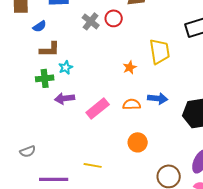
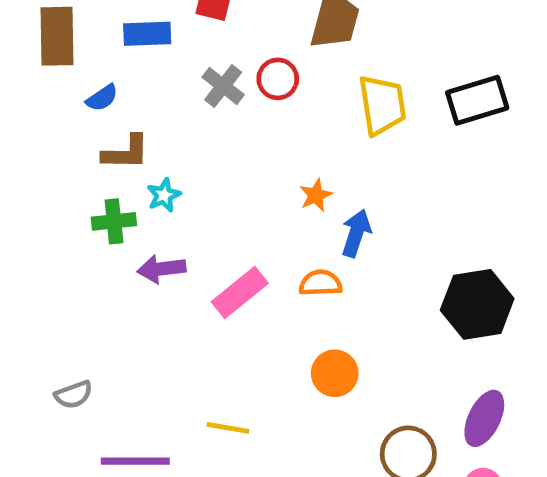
yellow trapezoid: (160, 51) -> (382, 105), moved
blue arrow: (158, 98) -> (356, 233), moved, turned -78

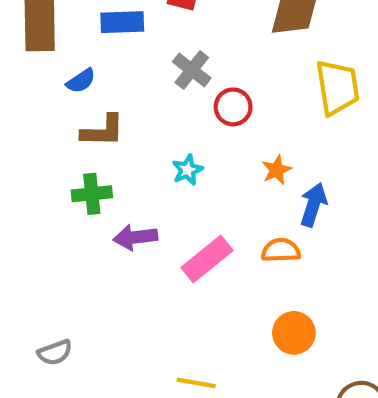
red circle: (278, 79) -> (233, 107), moved
cyan star: (164, 195) -> (187, 170), moved

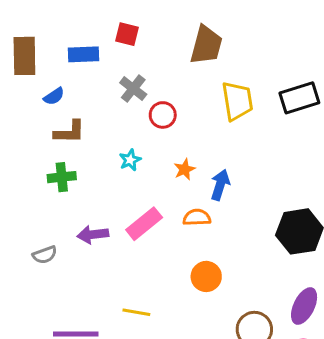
orange star: (277, 170) -> (184, 169), moved
purple arrow: (135, 237) -> (93, 235), moved
gray semicircle: (55, 352) -> (45, 255), moved

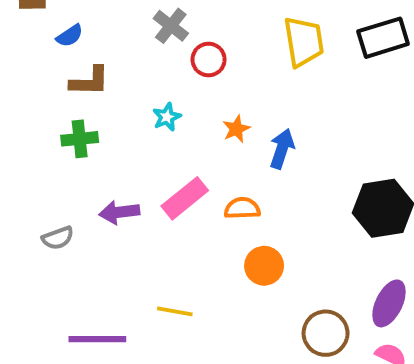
orange semicircle: (197, 217) -> (242, 208), moved

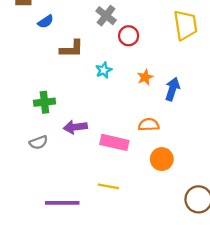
brown L-shape: (90, 81) -> (72, 49), moved
green cross: (80, 139) -> (44, 102), moved
pink rectangle: (185, 198) -> (114, 142), moved, turned 52

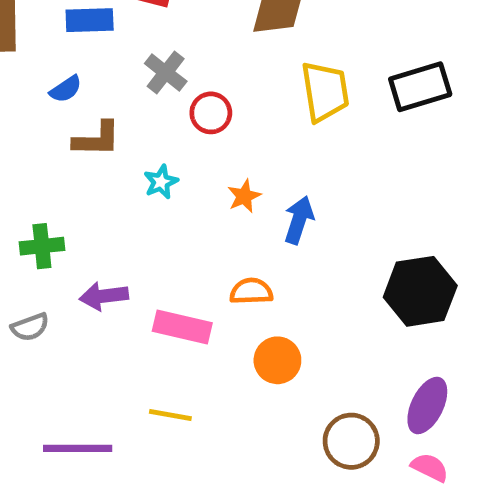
blue semicircle: (46, 22) -> (66, 89), moved

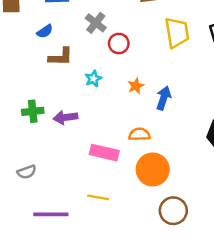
purple arrow: (104, 296) -> (65, 117), moved
gray semicircle: (30, 327) -> (27, 172), moved
orange circle: (277, 360) -> (153, 169), size x1.4
brown circle: (351, 441) -> (173, 211), moved

